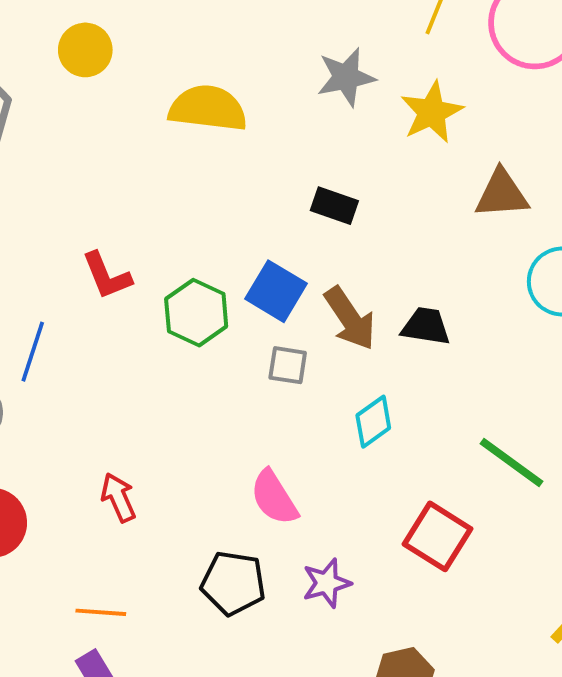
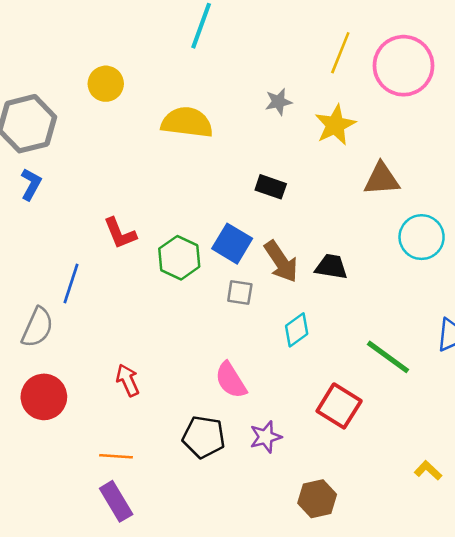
gray star: (346, 77) -> (278, 102), size x0.7

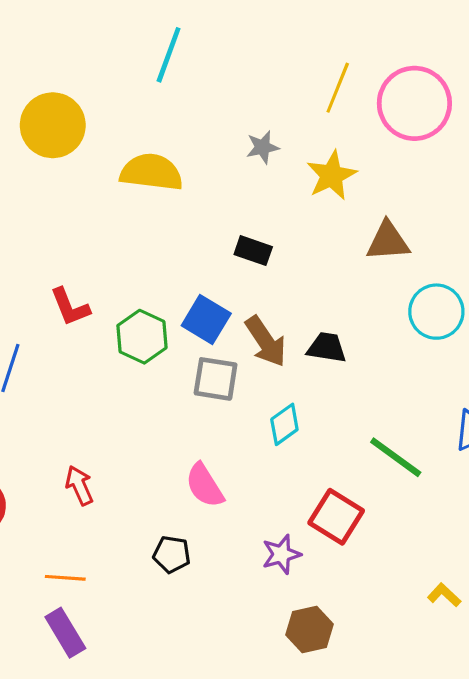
yellow circle: (106, 84) -> (53, 125), size x1.5
gray square: (240, 293) -> (216, 379), size x1.4
black pentagon: (204, 437) -> (172, 554), size x0.7
purple star: (266, 437) -> (281, 554), moved

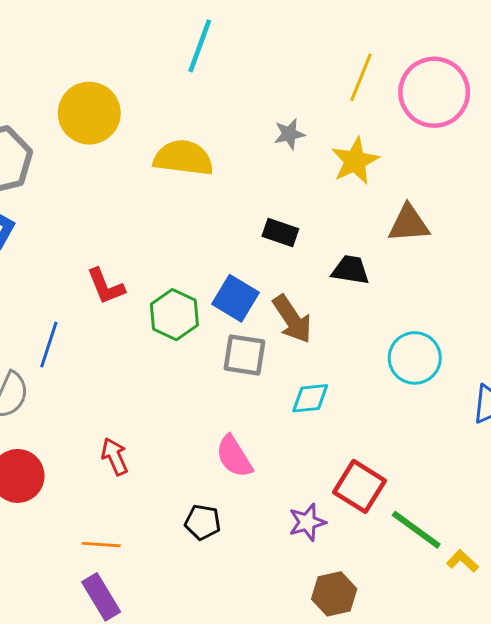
cyan circle: (436, 312) -> (415, 358), moved
black trapezoid: (327, 348) -> (351, 270), moved
cyan diamond: (284, 424) -> (310, 398), turned 30
green line: (396, 457) -> (416, 530), moved

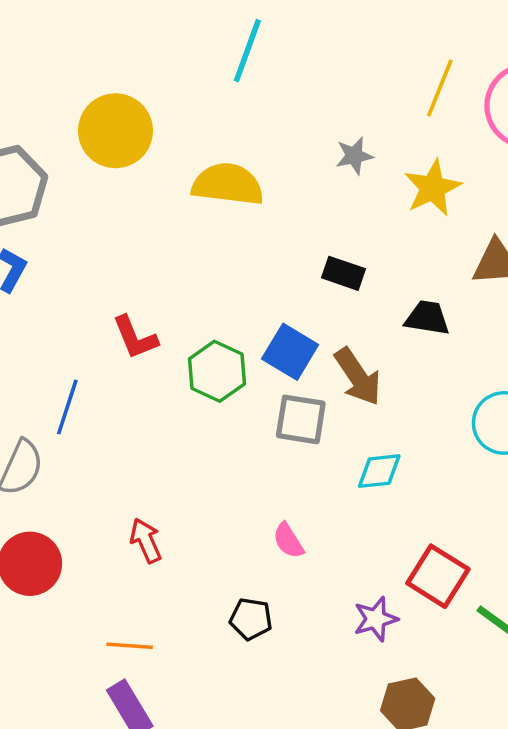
pink semicircle: (234, 457) -> (288, 541), size x0.7

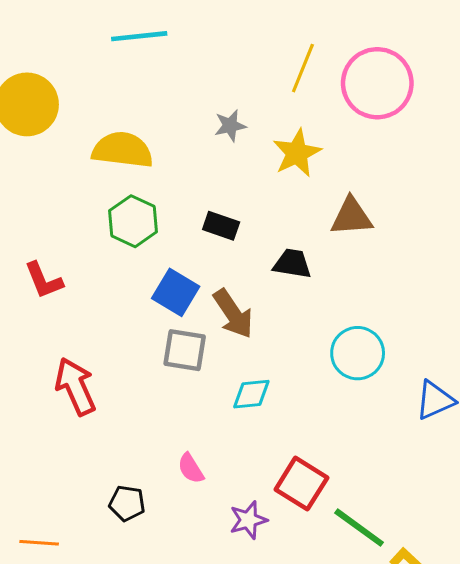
cyan line: (247, 51) -> (139, 36), turned 64
green hexagon: (217, 371) -> (133, 221), moved
red arrow: (146, 541) -> (75, 387), moved, size x1.5
pink semicircle: (288, 541) -> (191, 468), moved
black pentagon: (251, 619) -> (127, 503), moved

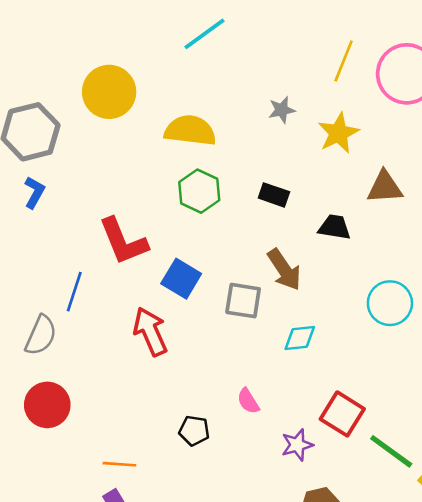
cyan line: (139, 36) -> (204, 34), turned -30
red L-shape: (44, 280) -> (123, 241), size x1.5
blue square: (176, 292) -> (181, 279), moved

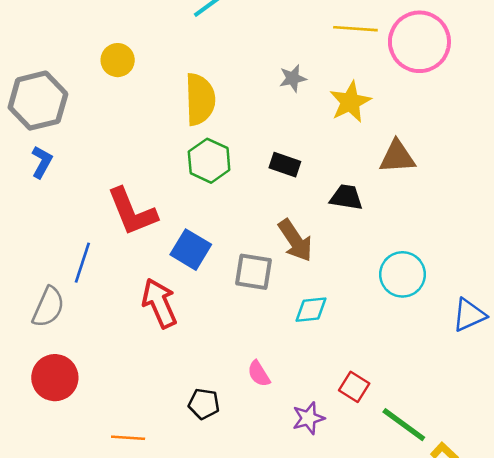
yellow line: (344, 61) -> (355, 29), turned 72
yellow circle: (109, 92) -> (118, 60), size x0.6
yellow semicircle: (190, 131) -> (200, 99), turned 81
red square: (342, 414) -> (354, 387), size x0.7

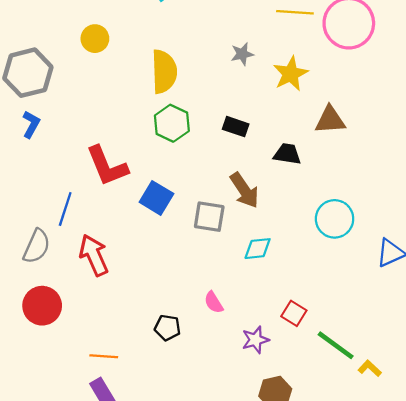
red arrow: (159, 303) -> (94, 255), moved

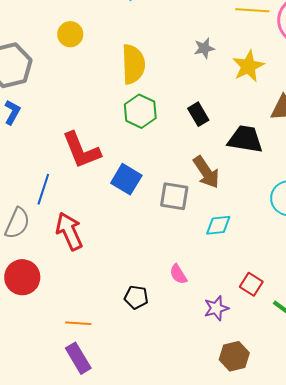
black rectangle: (236, 127) -> (198, 114), turned 40
black trapezoid: (287, 154) -> (245, 139), size x1.4

